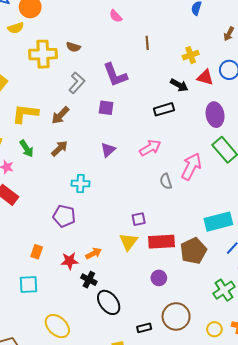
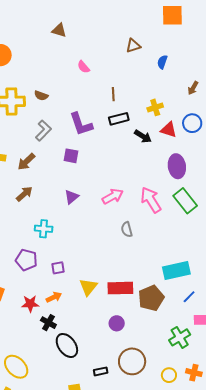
black rectangle: (164, 109) -> (119, 119), moved
pink arrow: (191, 166) -> (151, 200), moved, turned -60
purple square: (139, 219) -> (58, 268), moved

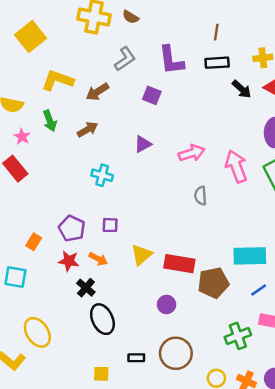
purple pentagon: (26, 260) -> (72, 229), moved
orange arrow: (54, 297) -> (98, 259), turned 42

